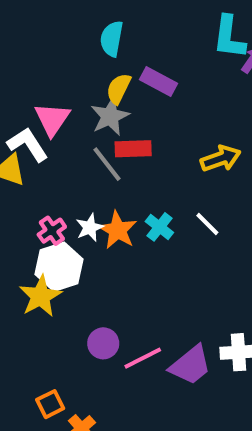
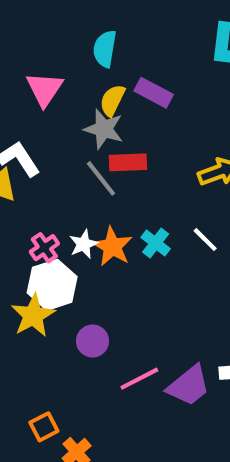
gray star: (110, 116) -> (104, 129), turned -30
pink triangle: (52, 119) -> (45, 89), moved
purple circle: (103, 343) -> (92, 341), moved

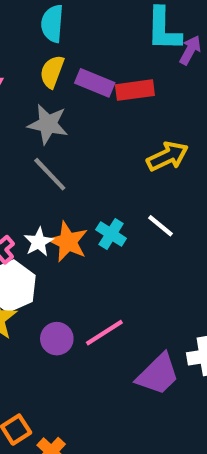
cyan semicircle: (105, 49) -> (52, 24), moved
yellow semicircle: (112, 100) -> (52, 72), moved
red rectangle: (128, 162) -> (135, 90), moved
pink line: (139, 379) -> (104, 333), moved

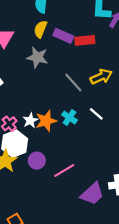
gray line: (50, 174) -> (73, 82), moved
orange star: (68, 242) -> (46, 121), turned 30
purple circle: (57, 339) -> (37, 161), moved

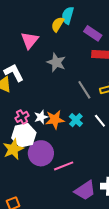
yellow semicircle: (40, 29) -> (58, 24), moved
purple rectangle: (63, 36) -> (93, 33), moved
purple circle: (37, 161) -> (41, 153), size x1.6

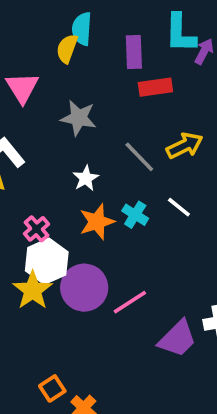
purple rectangle: (93, 33) -> (134, 52), turned 66
white star: (41, 117) -> (86, 178), moved

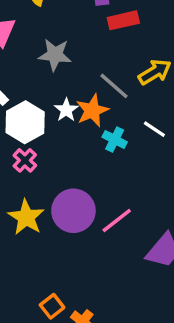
orange star: (97, 222) -> (92, 111), moved
white hexagon: (47, 261) -> (25, 122), moved

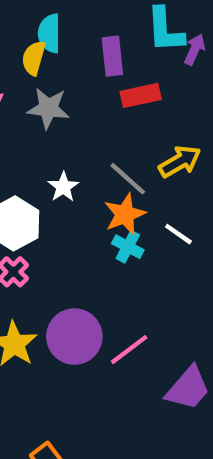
gray star: (55, 55) -> (48, 108), moved
white star: (66, 110) -> (63, 187), moved
orange star: (92, 111) -> (125, 214), moved

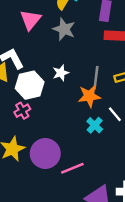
gray line: (128, 179) -> (96, 78), turned 40
cyan cross: (128, 247) -> (95, 125), moved

